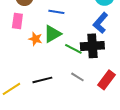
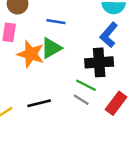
orange star: (35, 39) -> (31, 54), size x1.6
green line: (73, 49) -> (86, 85), moved

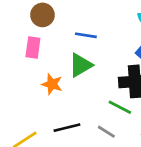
orange star: (31, 54) -> (52, 84), moved, size x0.7
gray line: (81, 100) -> (106, 132), moved

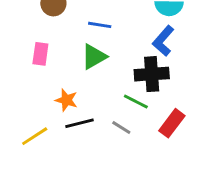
pink rectangle: (33, 48) -> (40, 54), moved
orange star: (52, 84) -> (66, 100), moved

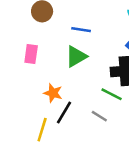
black line: (79, 123) -> (64, 113), turned -45
yellow line: (35, 136) -> (42, 130), moved, turned -40

